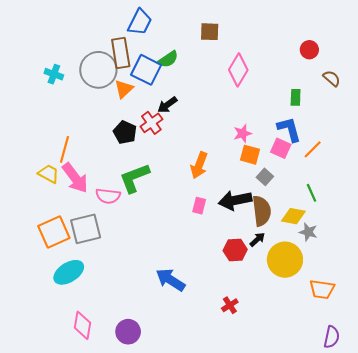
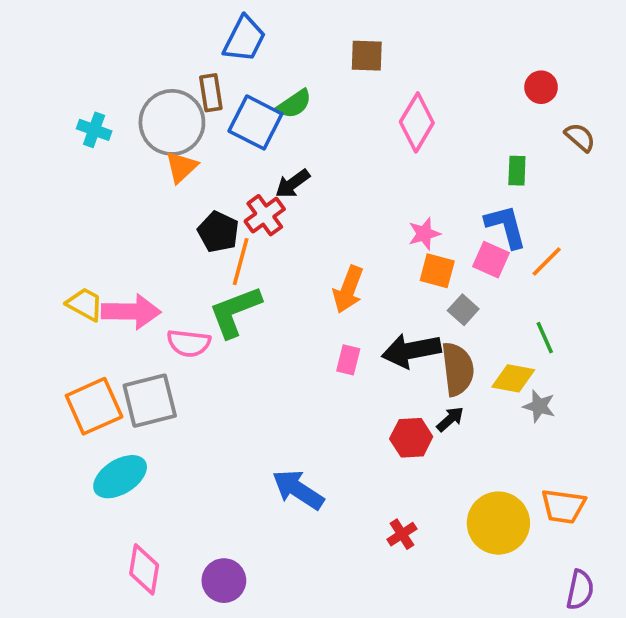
brown rectangle: (121, 53) -> (211, 93), size x0.7
orange triangle: (124, 89) -> (181, 167), moved
orange line: (64, 149) -> (241, 262), moved
pink arrow: (75, 178) -> (131, 312), turned -52
yellow circle: (285, 260) -> (498, 523), moved

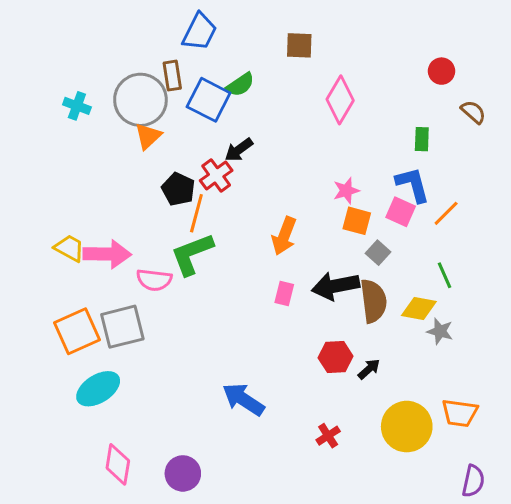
black arrow: (450, 419) -> (369, 369), moved

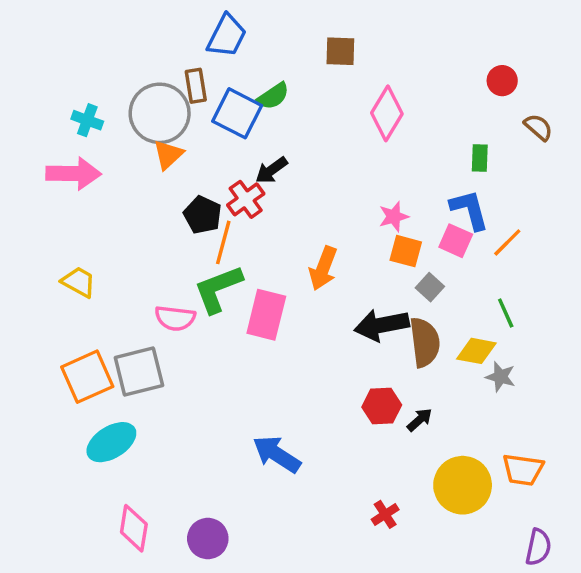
pink arrow: (107, 254) -> (74, 174), moved
pink rectangle: (284, 293) -> (266, 315), moved, size x1.8
red cross: (328, 436) -> (385, 514), moved

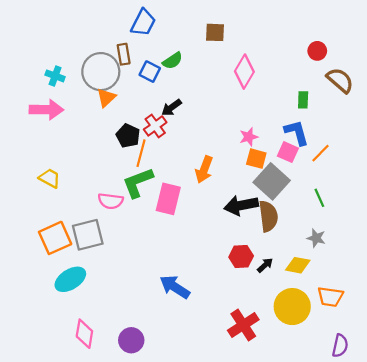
blue square: (237, 113) -> (150, 72), size x0.7
brown semicircle: (538, 127) -> (340, 80), size x1.5
gray square: (430, 287) -> (272, 181), size x2.0
yellow diamond: (476, 351) -> (298, 265), moved
red cross: (385, 514) -> (243, 325), size x1.8

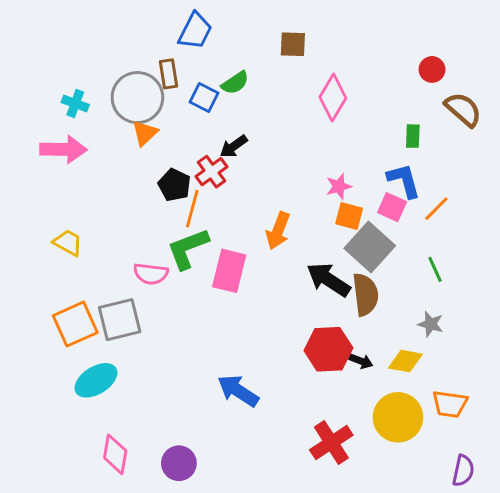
black arrow: (241, 205) -> (328, 280), turned 44
red hexagon: (241, 256) -> (328, 349), size x1.4
black arrow: (265, 265) -> (361, 361), turned 63

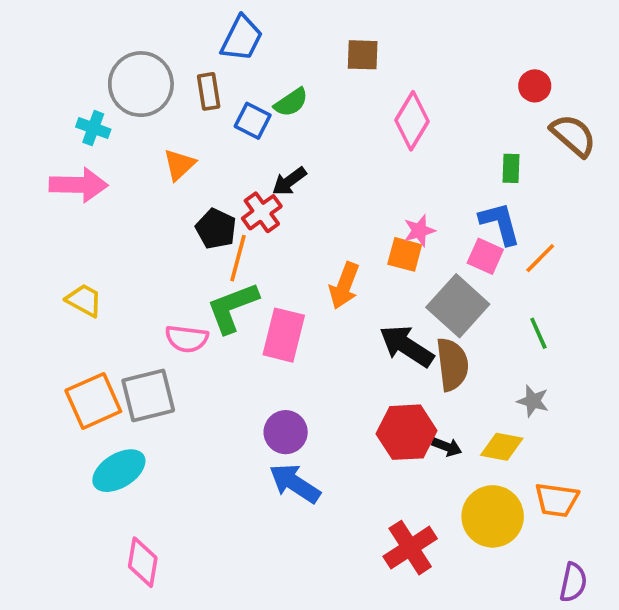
gray circle: (137, 98) -> (141, 84), moved
orange square: (349, 216) -> (405, 254), moved
purple circle: (179, 463) -> (286, 432), moved

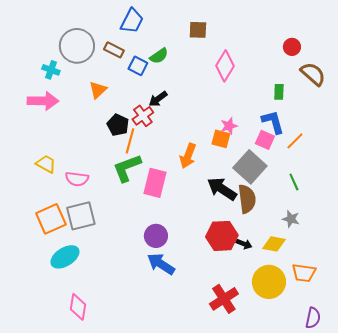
brown rectangle: (209, 91) -> (114, 50), turned -54
pink semicircle: (187, 339) -> (77, 179), moved

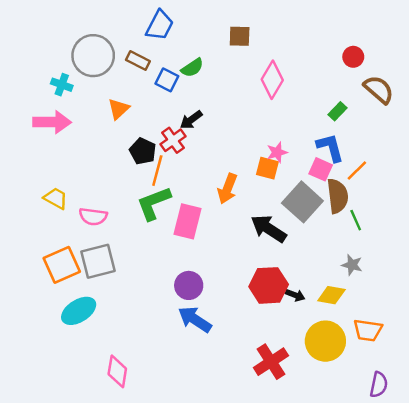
green rectangle: (279, 92) -> (338, 111), turned 42
brown semicircle: (247, 199) -> (338, 196), moved
pink diamond: (78, 307) -> (117, 371), moved

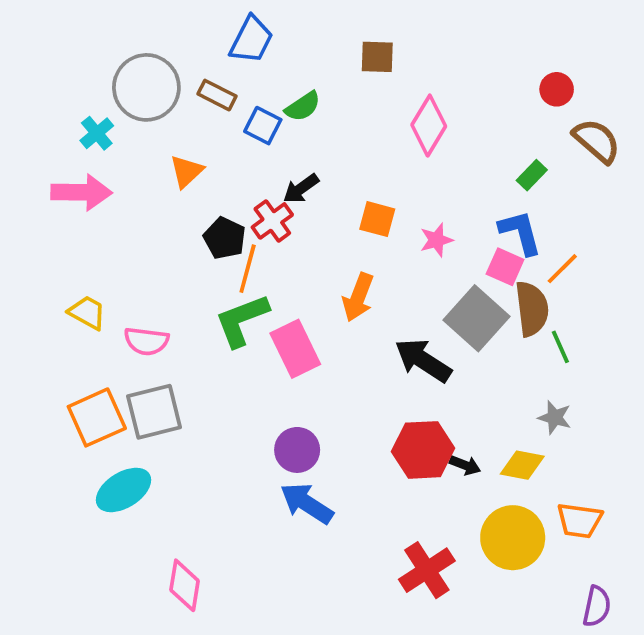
cyan cross: (62, 85) -> (97, 133), turned 30
orange square: (267, 168) -> (377, 219), moved
pink rectangle: (188, 221) -> (295, 349), turned -40

